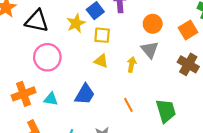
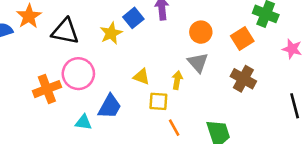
yellow square: (102, 35) -> (158, 101), moved
orange cross: (24, 94) -> (47, 89), moved
blue trapezoid: (85, 94) -> (110, 106), moved

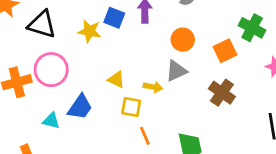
blue square: (133, 18) -> (114, 18), turned -36
yellow star: (111, 33) -> (89, 31), turned 30
gray triangle: (198, 63) -> (176, 71), turned 40
yellow arrow: (177, 80) -> (153, 87), turned 84

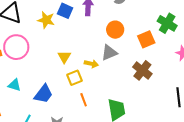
yellow triangle: (116, 80) -> (64, 57), turned 32
blue trapezoid: (80, 107) -> (44, 94), moved
yellow square: (131, 107) -> (74, 78), turned -35

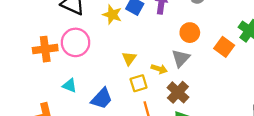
orange square: (146, 39) -> (224, 47), turned -36
gray triangle: (109, 53) -> (181, 58), turned -30
brown cross: (142, 70) -> (178, 92), moved

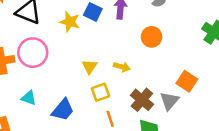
orange square: (224, 47) -> (187, 81), moved
gray triangle: (181, 58) -> (169, 101), moved
yellow arrow: (159, 69) -> (122, 67), moved

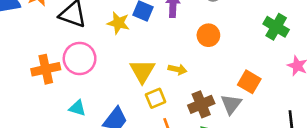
yellow triangle: (90, 67) -> (142, 71), size x1.5
brown cross: (142, 100) -> (201, 104), turned 30

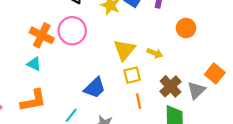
orange cross: (46, 69) -> (42, 35), turned 30
brown cross: (201, 104) -> (170, 86), turned -30
cyan triangle: (77, 108) -> (34, 64), moved

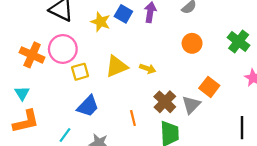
orange circle: (186, 28) -> (192, 43), moved
yellow triangle: (124, 50) -> (117, 66), turned 30
cyan triangle: (34, 64) -> (22, 93), moved, turned 35
yellow square: (132, 75) -> (80, 72), moved

